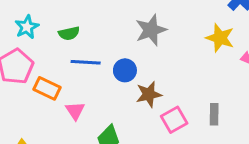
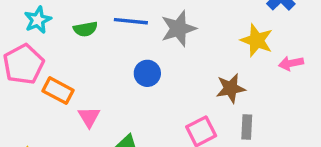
blue line: (86, 62) -> (131, 21), moved
brown star: (149, 94) -> (231, 88), moved

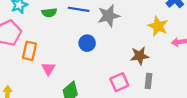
orange rectangle: (58, 91) -> (29, 51), turned 72

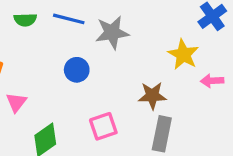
gray rectangle: (149, 81) -> (162, 134), size x1.5
pink square: (119, 82) -> (103, 126), moved

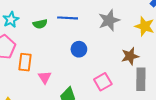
gray star: (112, 32) -> (109, 20), moved

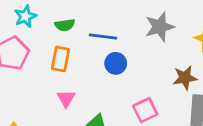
blue line: (68, 18) -> (103, 36), moved
orange rectangle: (25, 62) -> (61, 59), moved

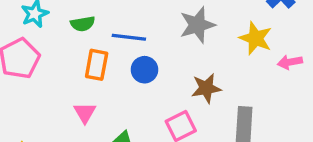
orange rectangle: (61, 59) -> (97, 65), moved
brown star: (185, 78) -> (206, 88), moved

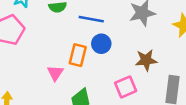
orange rectangle: (97, 65) -> (78, 55), moved

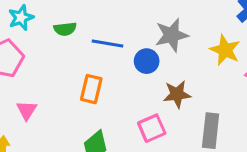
blue circle: (101, 44) -> (147, 61), moved
pink triangle: (55, 73) -> (27, 110), moved

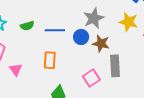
brown star: (177, 94) -> (101, 44), moved, turned 30
pink triangle: (27, 110) -> (16, 70), moved
gray rectangle: (211, 131) -> (115, 66), moved

